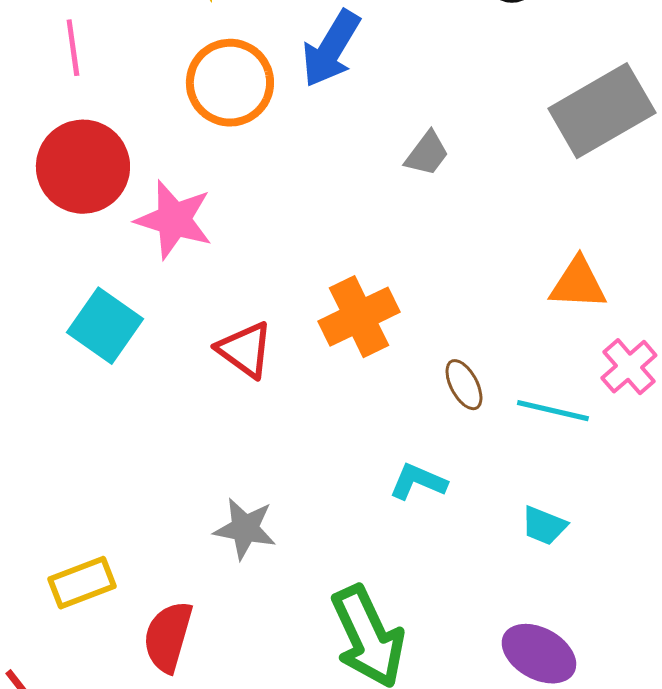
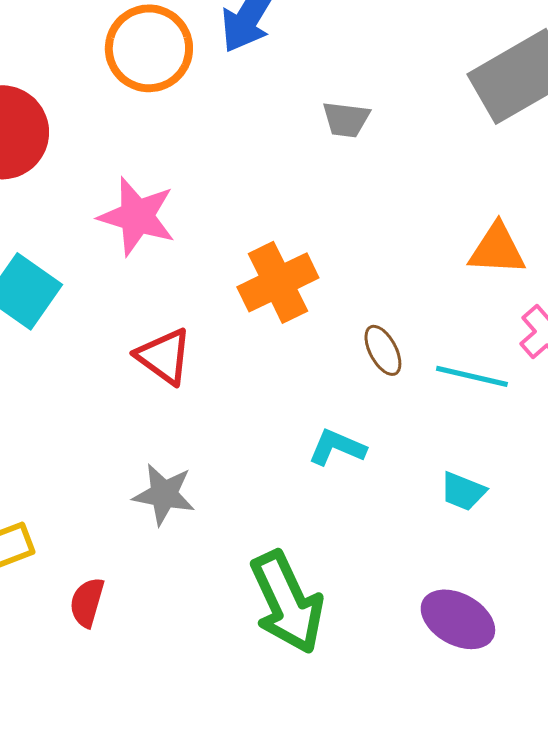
gray trapezoid: (427, 154) -> (346, 119), turned 60
pink star: (174, 220) -> (137, 216), moved
red triangle: (245, 350) -> (164, 356), moved
red semicircle: (168, 637) -> (87, 602), size x0.7

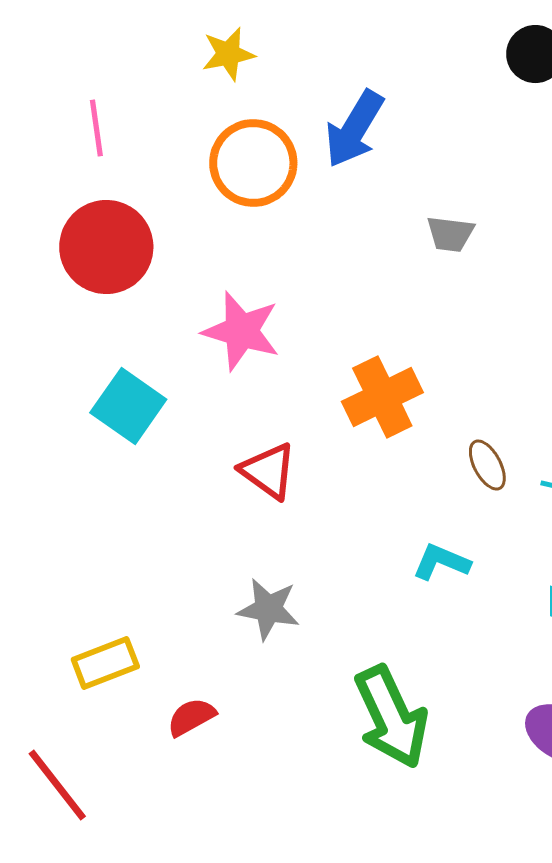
red semicircle: (87, 602) -> (191, 717), turned 45

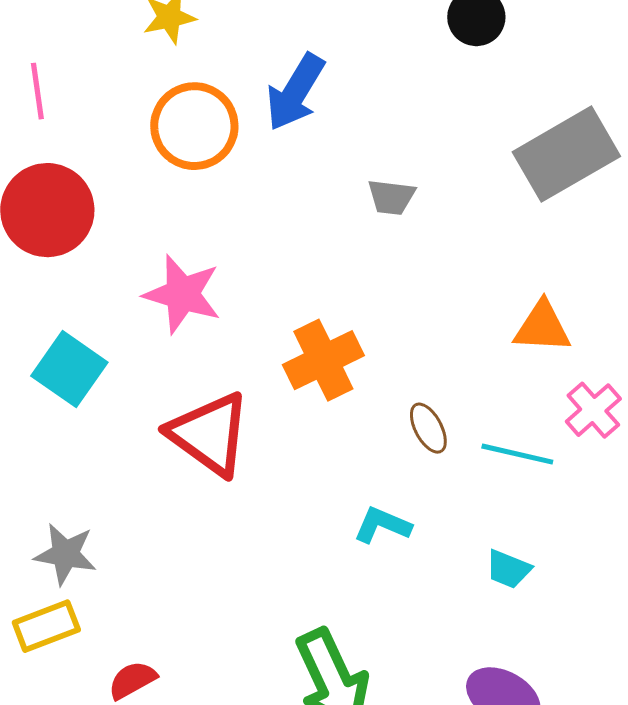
red triangle: (268, 471) -> (209, 434), size x1.5
gray star: (268, 609) -> (65, 554), moved

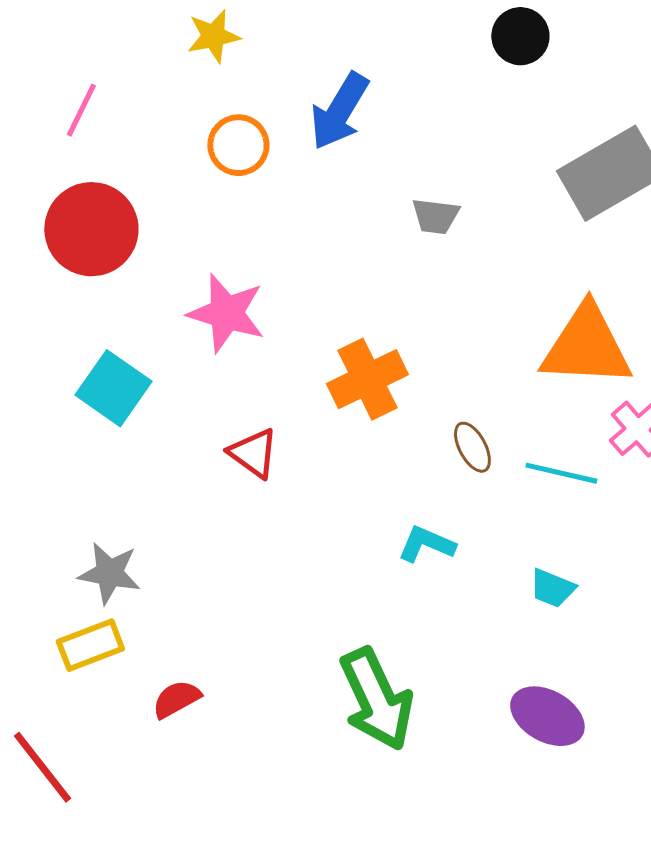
pink line: (37, 91) -> (81, 110), turned 34
orange circle: (194, 126) -> (238, 145), size x0.7
orange triangle: (542, 327) -> (586, 346), size x1.6
red triangle: (209, 434) -> (253, 453), size x0.6

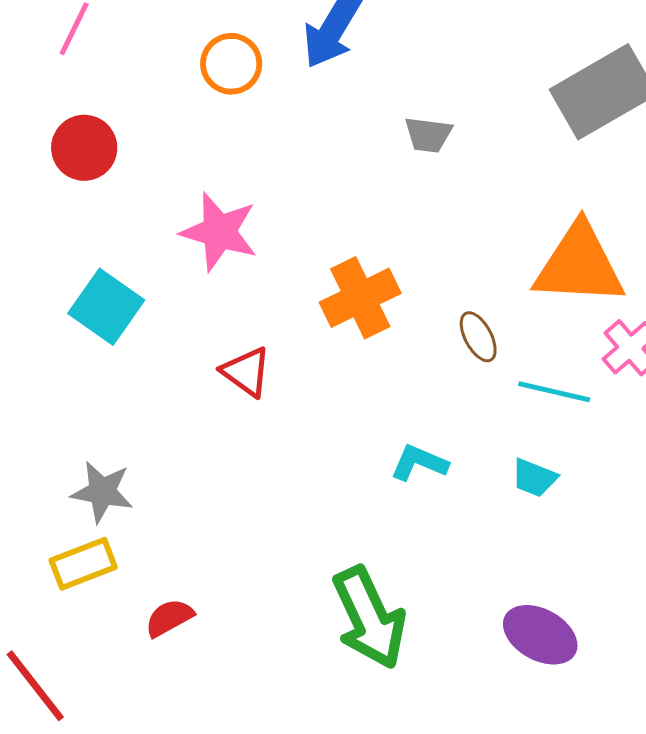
red circle: (91, 229) -> (84, 148), size x0.7
brown ellipse: (472, 447) -> (478, 337), moved
cyan trapezoid: (552, 588) -> (534, 478), moved

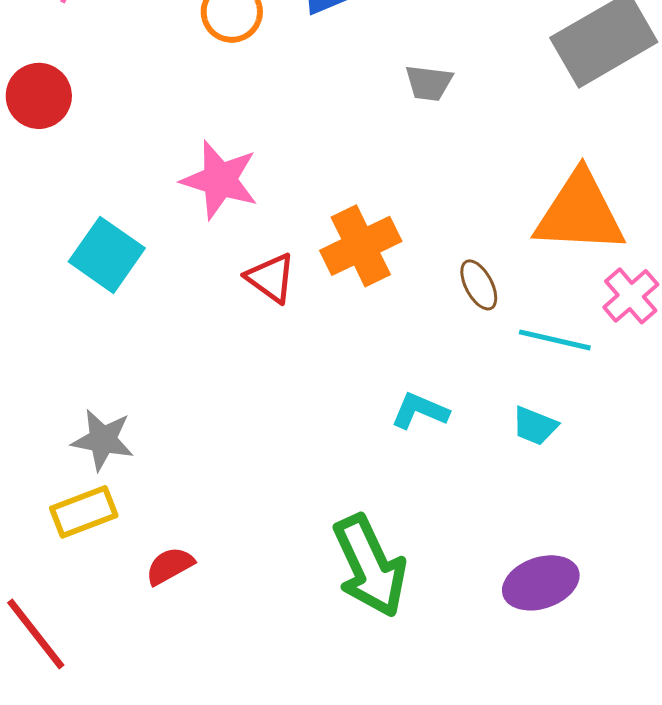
red circle: (84, 148) -> (39, 96), moved
red triangle: (246, 372) -> (271, 278), moved
purple ellipse: (540, 635) -> (541, 583), turned -48

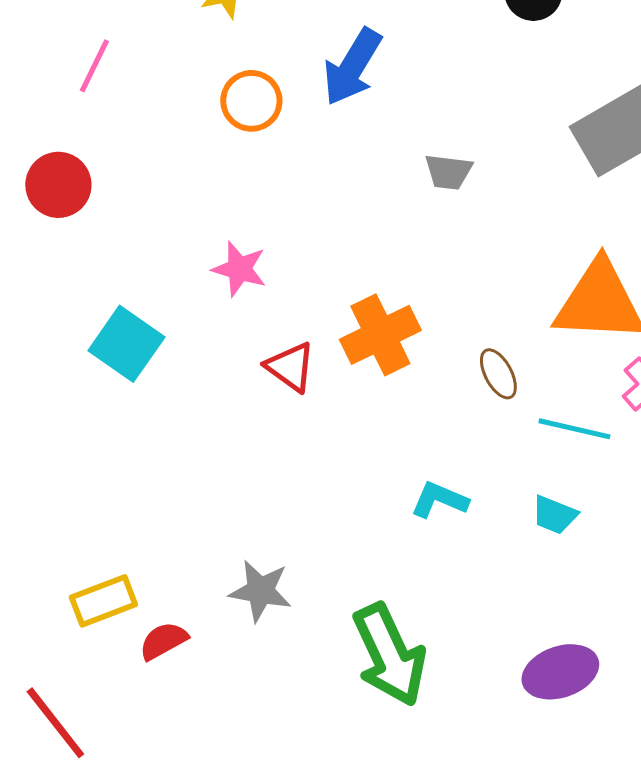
pink star: (220, 180) -> (239, 269), size x0.7
gray star: (103, 440) -> (260, 591), moved
red semicircle: (170, 566) -> (163, 641), moved

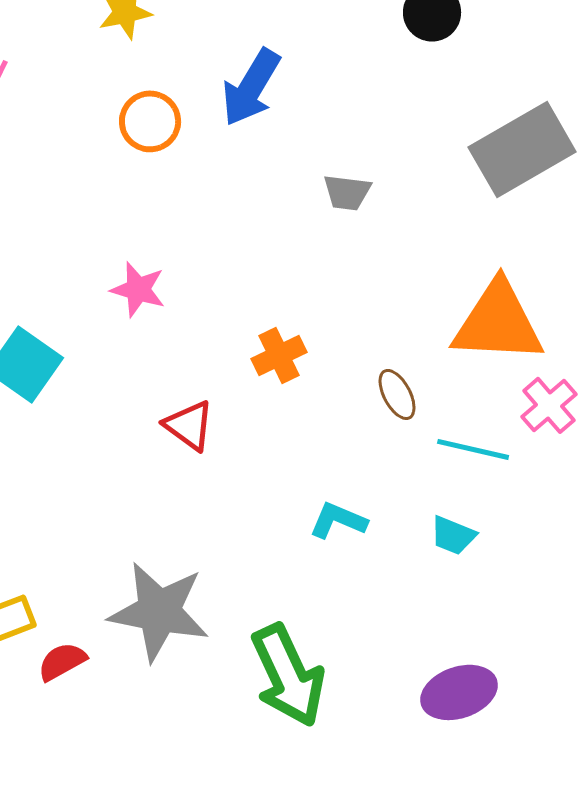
orange cross: (380, 335) -> (279, 355), size x0.7
red triangle: (290, 367) -> (189, 425), moved
gray star: (260, 591) -> (159, 611), size x1.6

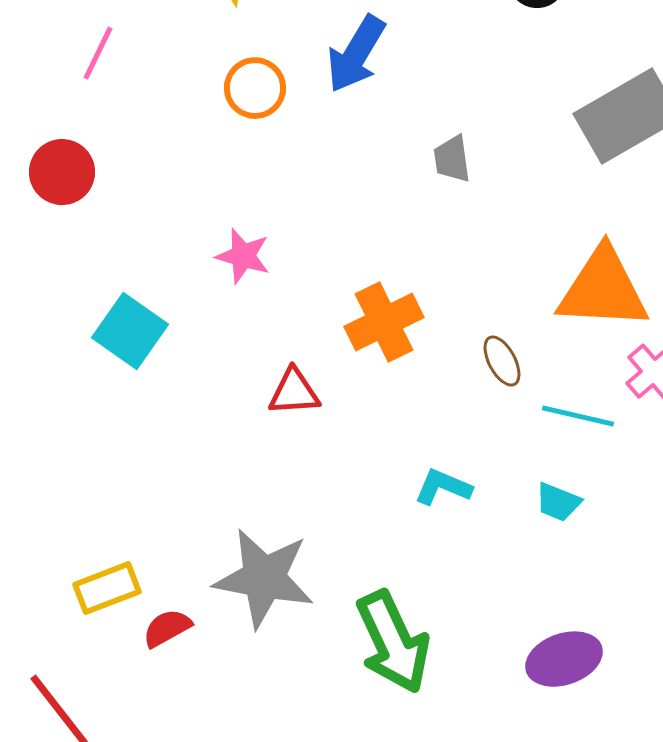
gray trapezoid: (347, 192) -> (452, 159), turned 75
orange cross: (279, 355) -> (384, 322), size x1.4
red triangle: (189, 425) -> (294, 392), turned -40

